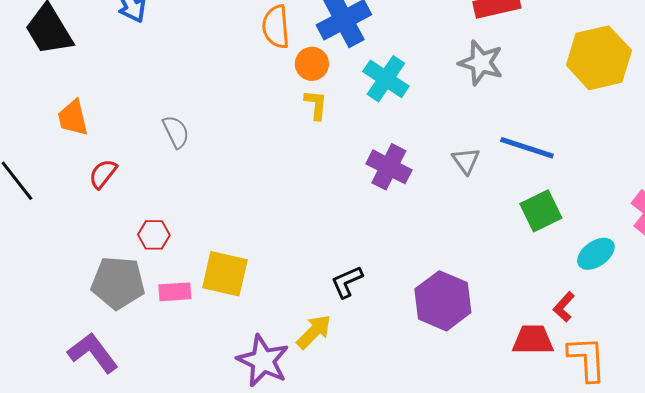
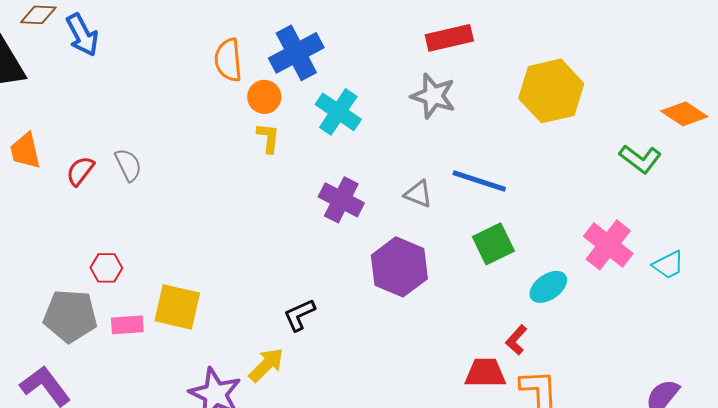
gray triangle: (466, 161) -> (418, 194), turned -32
red semicircle: (103, 174) -> (80, 171), moved
purple hexagon: (443, 301) -> (399, 267), moved

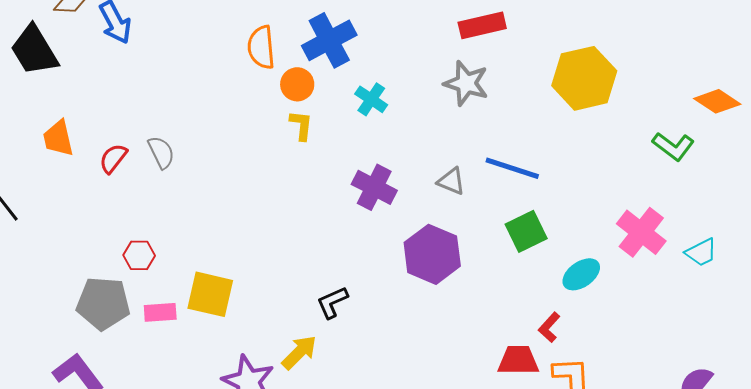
cyan cross: (338, 112) -> (371, 99), size x0.7

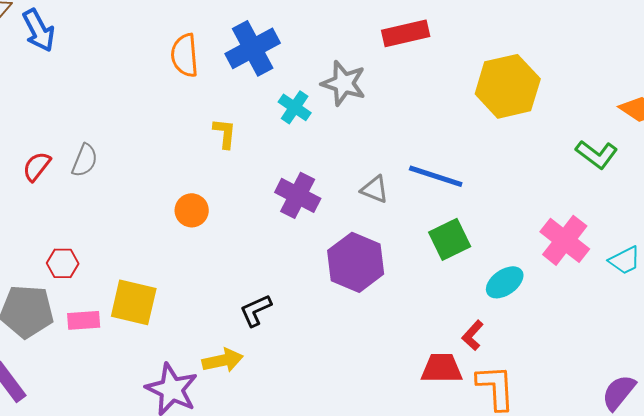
gray star: (466, 83) -> (344, 83), moved
orange circle: (297, 84) -> (192, 210), moved
gray semicircle: (161, 152) -> (85, 160), turned 48
yellow arrow: (299, 352) -> (223, 360), turned 33

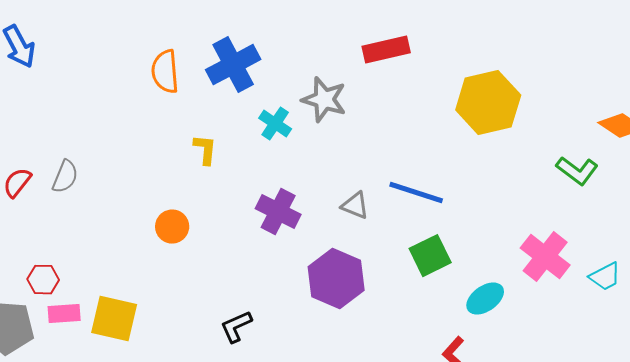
pink rectangle: (84, 320) -> (64, 314), moved

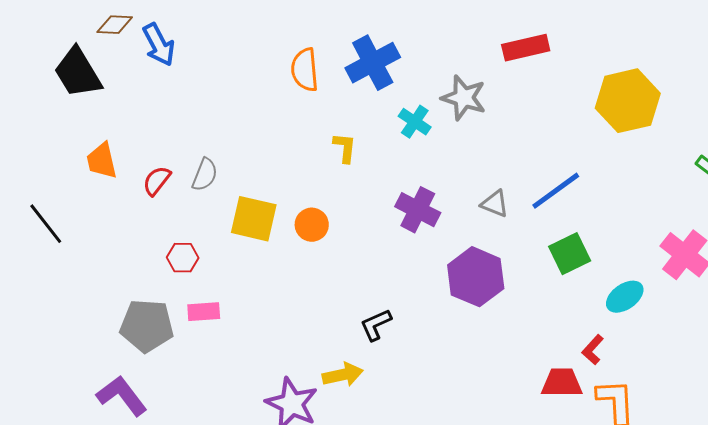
blue line: (416, 193) -> (556, 191), turned -54
red hexagon: (43, 280) -> (183, 258), moved
yellow square: (114, 319) -> (254, 219), moved

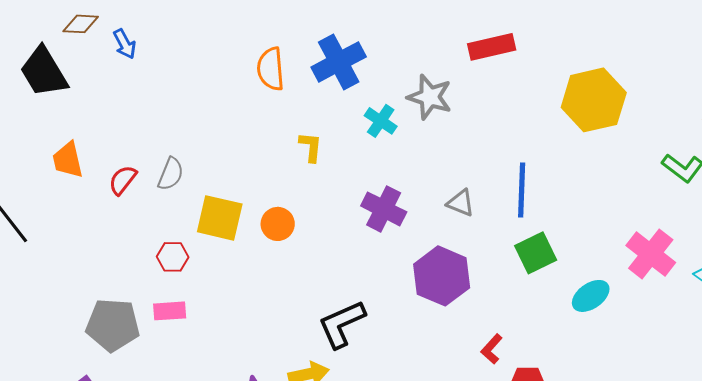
blue arrow: (159, 45) -> (125, 44), size x0.7
blue line: (556, 191) -> (522, 190), turned -52
red hexagon: (183, 258) -> (173, 257), moved
black L-shape: (376, 325) -> (342, 324), size x1.5
red L-shape: (593, 350) -> (492, 349), moved

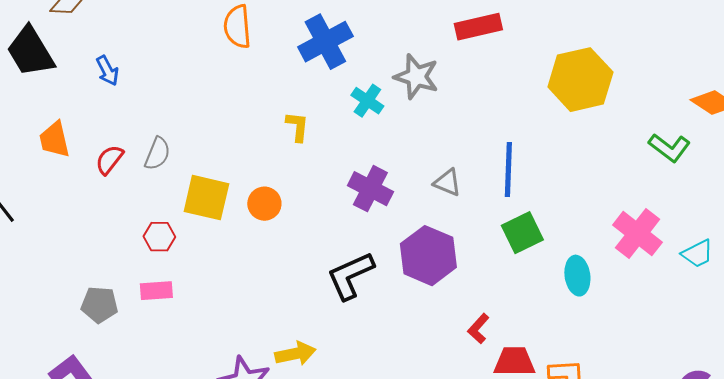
blue arrow: (125, 44) -> (107, 71), moved
orange semicircle: (271, 69) -> (237, 27), moved
cyan ellipse: (591, 296) -> (577, 276), turned -63
black L-shape: (342, 324) -> (350, 276), moved
gray pentagon: (113, 325) -> (99, 305), size x0.7

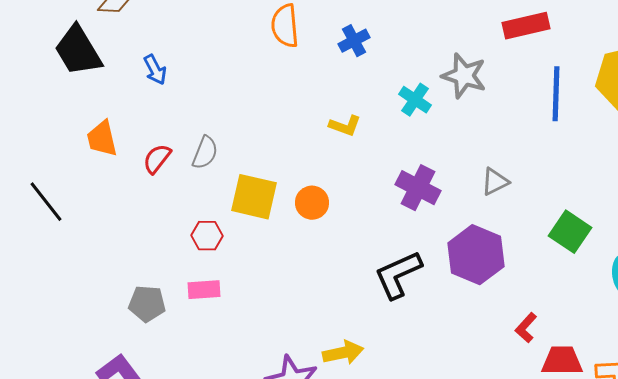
blue cross: (325, 42) -> (354, 41), moved, size x0.6
yellow L-shape: (297, 127) -> (345, 126), turned 104
blue line: (508, 170) -> (556, 94), moved
gray triangle: (447, 183) -> (495, 182), turned -48
green square: (522, 233) -> (570, 232), turned -30

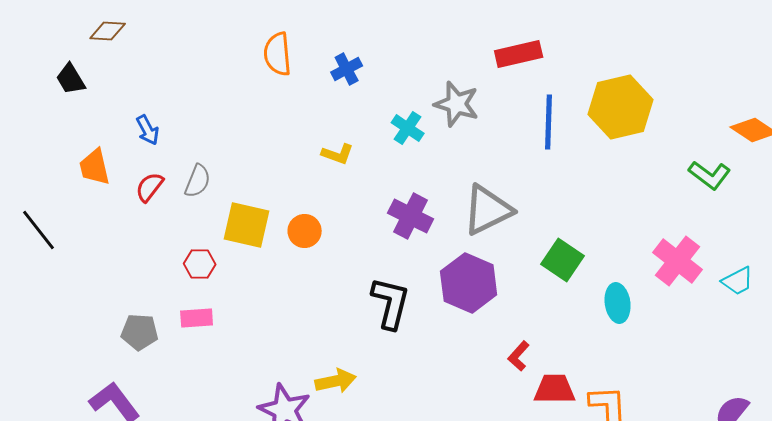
black trapezoid: (78, 51) -> (71, 79), size x0.6
blue arrow: (155, 70) -> (148, 130), moved
gray triangle: (495, 182) -> (488, 210), size x1.8
black L-shape: (398, 275) -> (391, 303), turned 128

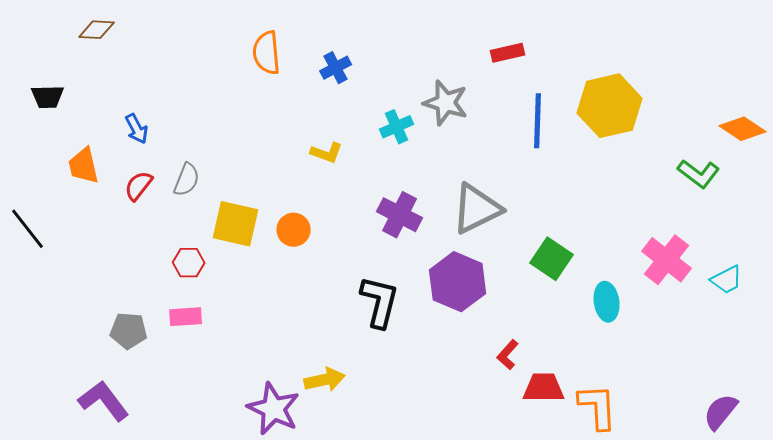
red rectangle: (519, 54) -> (508, 53), size x0.7
black trapezoid: (71, 79) -> (48, 97), moved, turned -60
cyan cross: (408, 128) -> (397, 127), turned 32

